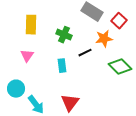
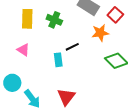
green cross: (64, 35) -> (54, 20), moved
black line: (85, 53) -> (72, 47), moved
pink triangle: (27, 56) -> (23, 50), turned -32

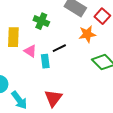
yellow rectangle: (27, 19) -> (13, 37), moved
pink triangle: (23, 50) -> (30, 51), moved

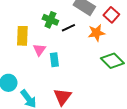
black line: (59, 48) -> (68, 28), moved
pink triangle: (30, 51) -> (39, 50), turned 32

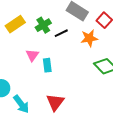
green cross: (50, 20) -> (43, 25), turned 35
yellow rectangle: (22, 36) -> (15, 24), moved, turned 54

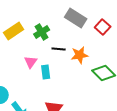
black line: (61, 33) -> (59, 49), moved, turned 32
orange star: (89, 38) -> (80, 55), moved

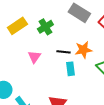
black line: (59, 49) -> (63, 52), moved
cyan rectangle: (46, 72) -> (70, 69), moved

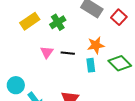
black line: (63, 52) -> (68, 53), moved
cyan rectangle: (70, 69) -> (91, 65), moved

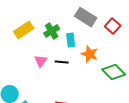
orange star: (96, 45) -> (90, 54), turned 30
cyan rectangle: (91, 65) -> (71, 40), moved

